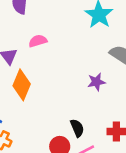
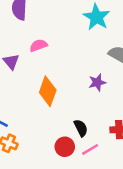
orange diamond: (22, 85) -> (48, 91), moved

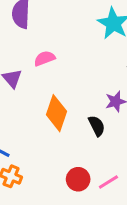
black semicircle: (81, 128) -> (97, 126), moved

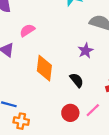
black semicircle: (97, 126) -> (77, 80), moved

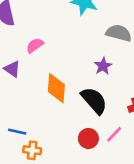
black semicircle: (77, 80) -> (94, 100), size x1.6

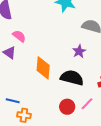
pink semicircle: (35, 45) -> (19, 36), moved, turned 72
black semicircle: (94, 100) -> (72, 78), turned -35

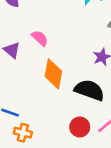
pink semicircle: (19, 36) -> (40, 38), moved

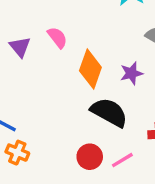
orange diamond: (53, 74) -> (90, 69), moved

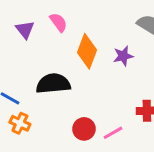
black semicircle: (109, 112) -> (53, 84), moved, turned -36

